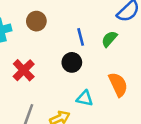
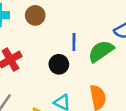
green semicircle: (109, 39) -> (101, 51), size x1.5

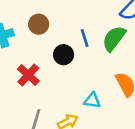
black circle: (59, 64) -> (64, 55), moved

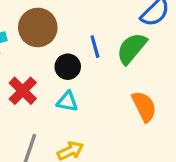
brown circle: (39, 24) -> (38, 27), size x1.5
cyan triangle: (92, 100) -> (67, 102), moved

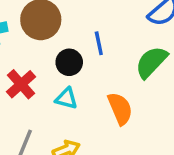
green semicircle: (132, 48) -> (151, 62), moved
orange semicircle: (144, 106) -> (120, 109), moved

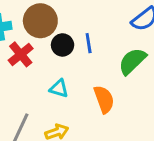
black circle: (69, 62) -> (63, 45), moved
red cross: (21, 84) -> (21, 54), moved

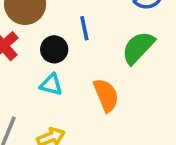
black circle: (63, 45) -> (54, 49), moved

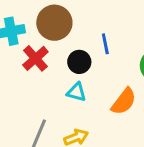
orange semicircle: (106, 95) -> (124, 101), turned 60

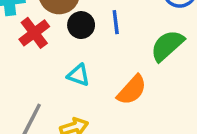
black circle: (79, 62) -> (81, 25), moved

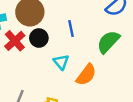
black circle: (81, 25) -> (39, 38), moved
cyan triangle: (78, 75) -> (61, 62), moved, turned 35

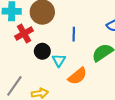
black circle: (39, 38) -> (42, 51), moved

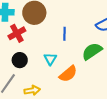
black circle: (42, 51) -> (20, 60), moved

